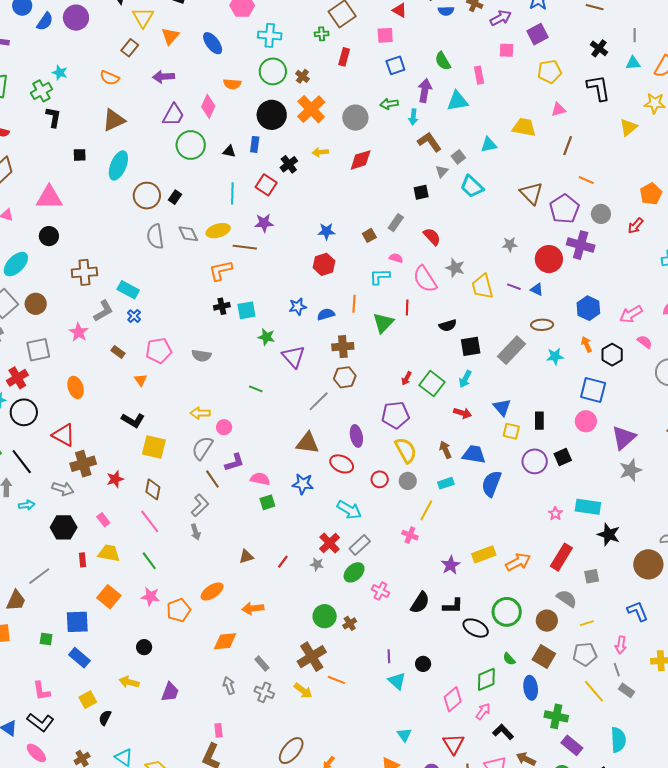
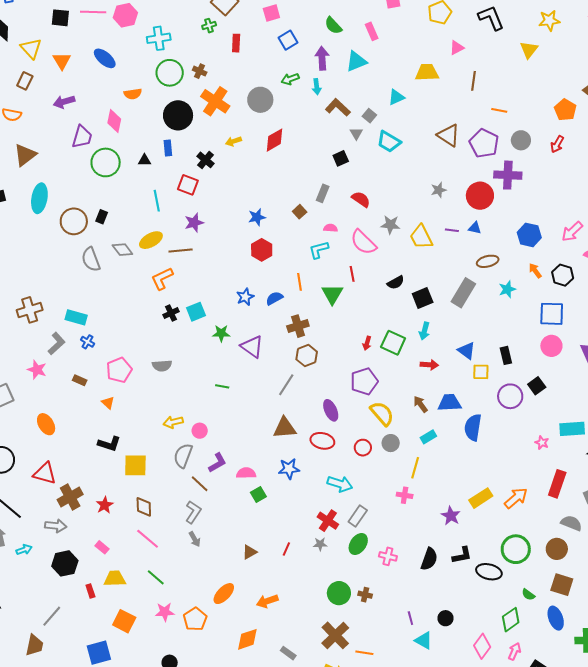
brown cross: (350, 623) -> (365, 595), turned -32

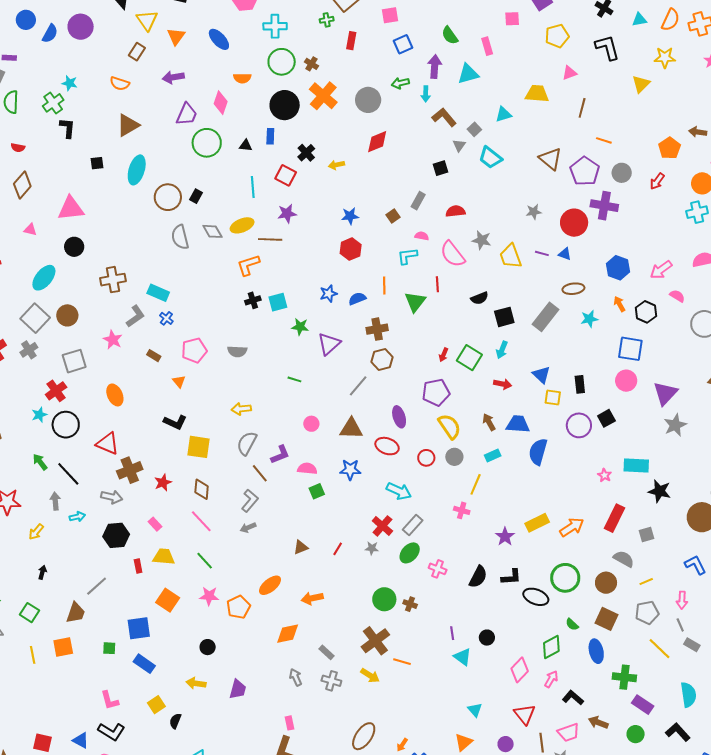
yellow arrow: (234, 141) -> (336, 165), moved
red semicircle: (361, 199) -> (456, 211), turned -48
purple triangle: (252, 347) -> (329, 344), turned 35
pink circle: (200, 431) -> (311, 424), moved
gray arrow: (195, 539) -> (248, 528), turned 91

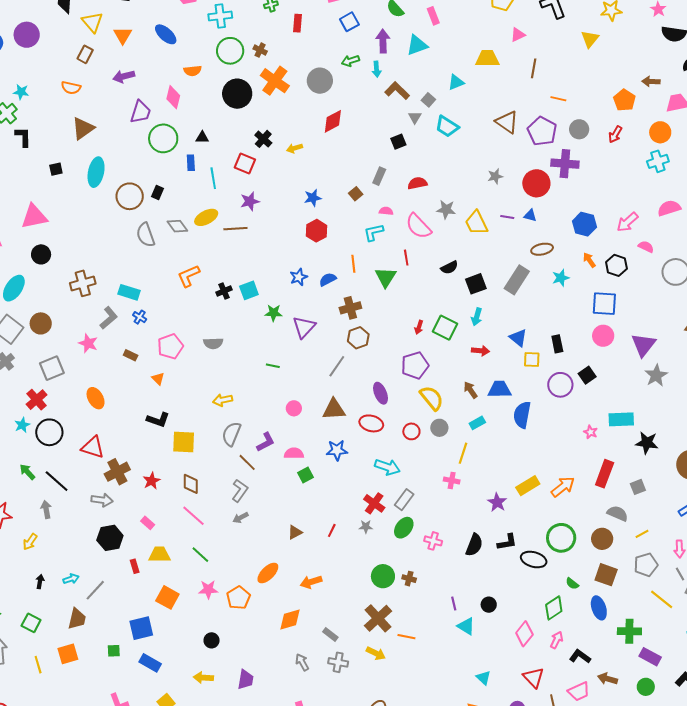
blue rectangle: (270, 136) -> (191, 163), moved
orange L-shape: (248, 265) -> (189, 276), moved
cyan arrow: (77, 517) -> (71, 579), moved

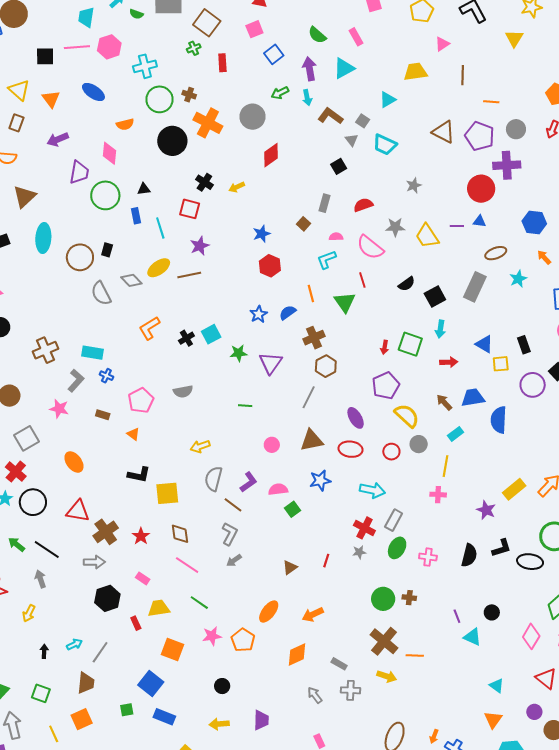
gray star: (495, 176) -> (414, 185), moved
blue square: (141, 628) -> (151, 684), turned -30

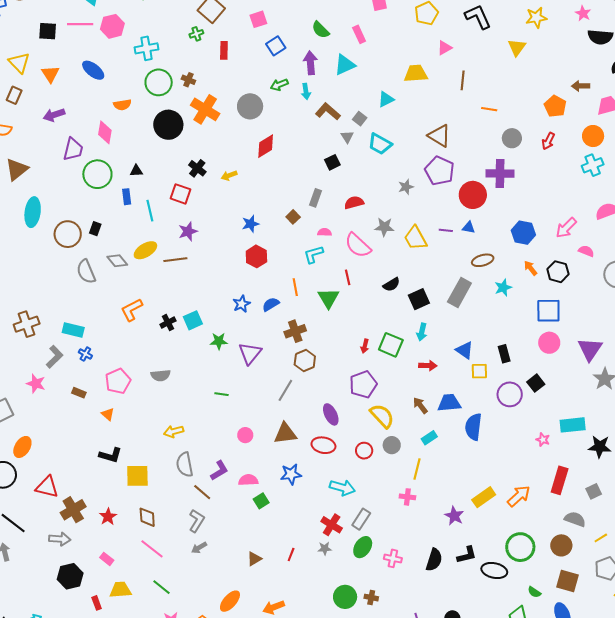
purple pentagon: (480, 136) -> (440, 171), moved
orange ellipse: (74, 462) -> (22, 447), moved, turned 65
gray semicircle: (213, 479) -> (185, 465), turned -30

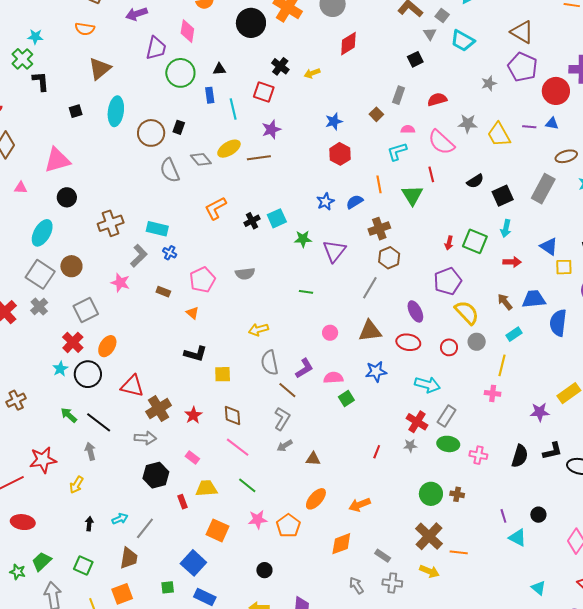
yellow square: (137, 476) -> (223, 374), size x0.7
purple star: (454, 516) -> (540, 412), turned -30
green ellipse: (363, 547) -> (448, 444), turned 65
brown triangle: (254, 559) -> (313, 459), moved, turned 35

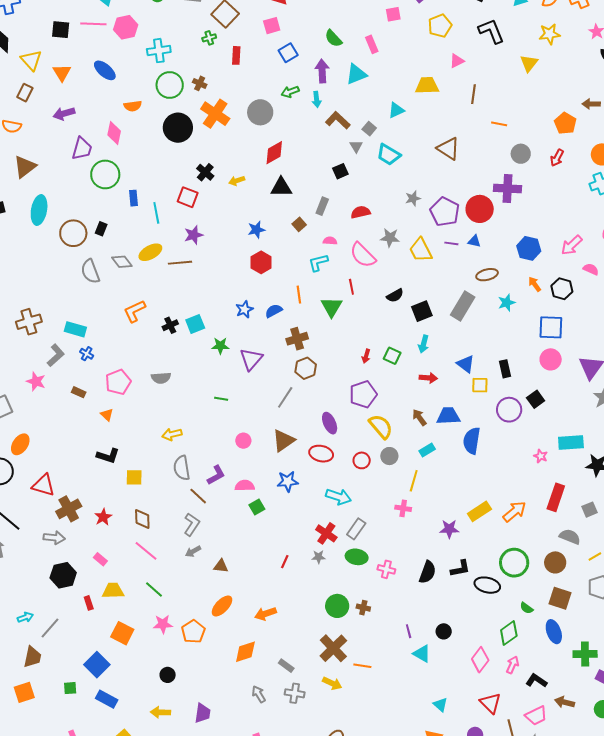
purple pentagon: (522, 67) -> (445, 212), moved
black triangle: (219, 69) -> (281, 187), moved, size x1.6
green square: (475, 241) -> (392, 356), size x0.7
brown triangle: (370, 331) -> (283, 441), turned -30

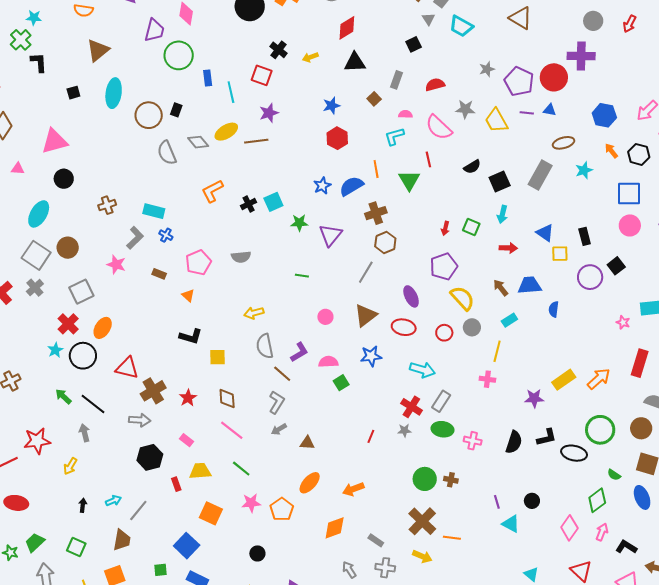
blue semicircle: (274, 311) -> (351, 186), size x1.4
brown cross: (29, 322) -> (107, 205), size x0.7
blue semicircle: (472, 441) -> (554, 309), size x0.6

